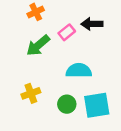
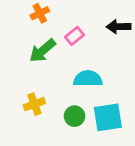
black arrow: (92, 24) -> (119, 27), moved

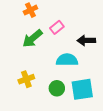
black arrow: (119, 27) -> (86, 41), moved

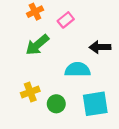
pink rectangle: (57, 27) -> (66, 20), moved
green circle: (57, 88) -> (56, 104), moved

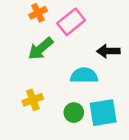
pink rectangle: (66, 20) -> (71, 22), size x1.5
green circle: (56, 104) -> (74, 113), moved

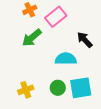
black arrow: (108, 51) -> (85, 40), turned 48
yellow cross: (33, 100) -> (26, 90), moved

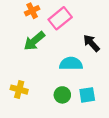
cyan square: (81, 88) -> (87, 95), size x0.7
yellow cross: (26, 90) -> (19, 90), moved, turned 35

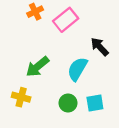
green arrow: (34, 41) -> (38, 67), moved
cyan semicircle: (71, 64) -> (77, 69), turned -60

